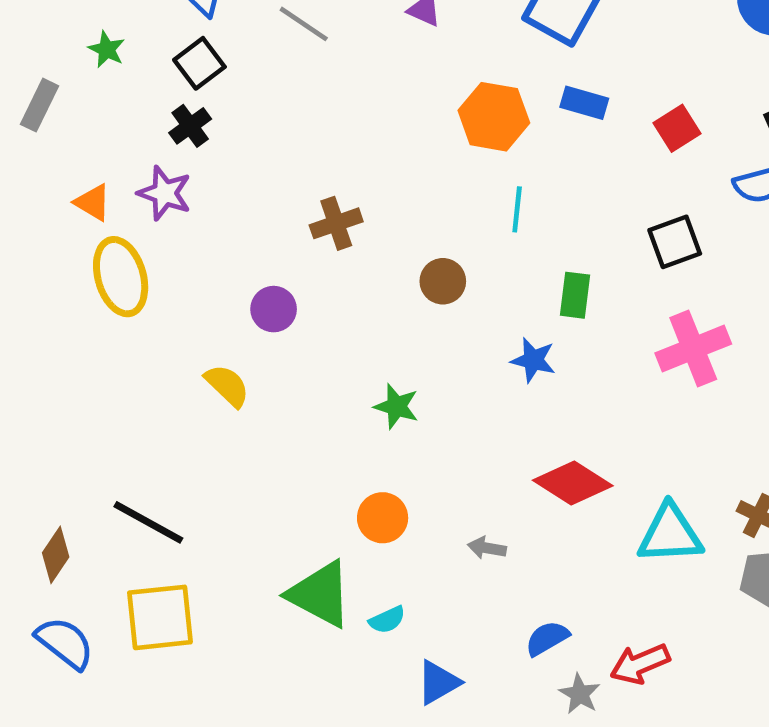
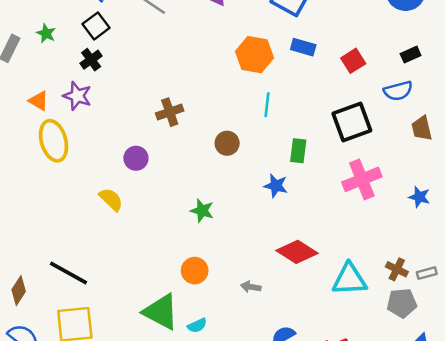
green star: (107, 49) -> (46, 33), moved
black square: (675, 242) -> (352, 122), size x1.4

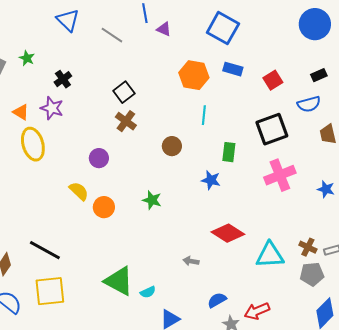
black square: (96, 26) -> (124, 92), moved
brown cross: (170, 112) -> (126, 121), turned -35
orange circle: (195, 271) -> (104, 207), moved

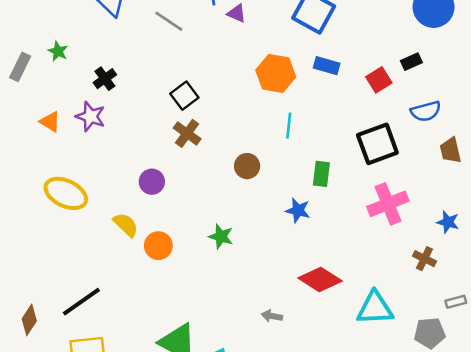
black rectangle: (319, 75) -> (411, 62), moved
yellow ellipse: (33, 144) -> (66, 193), moved, turned -48
brown cross: (308, 247) -> (424, 259), moved
black line: (45, 250) -> (81, 302), turned -64

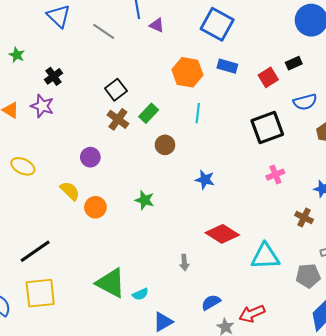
green rectangle: (321, 174) -> (149, 113), moved, turned 36
yellow ellipse: (66, 193) -> (23, 166), size x0.7
pink cross: (388, 204) -> (275, 175), size x0.6
gray arrow: (272, 316) -> (184, 262), turned -105

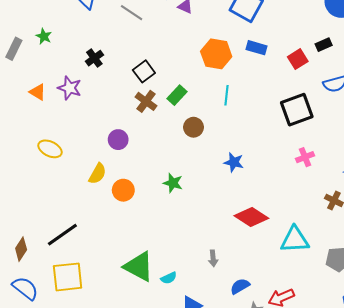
black cross: (54, 76) -> (94, 58), moved
yellow semicircle: (70, 191) -> (97, 174), turned 75
gray arrow: (184, 262) -> (213, 258), moved

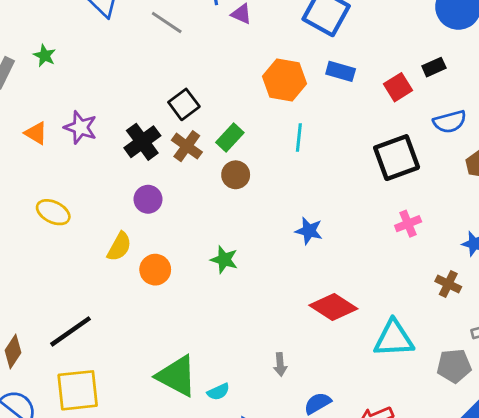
black cross: (94, 58) -> (142, 142), moved, size x1.4
brown circle: (194, 127) -> (236, 175), moved

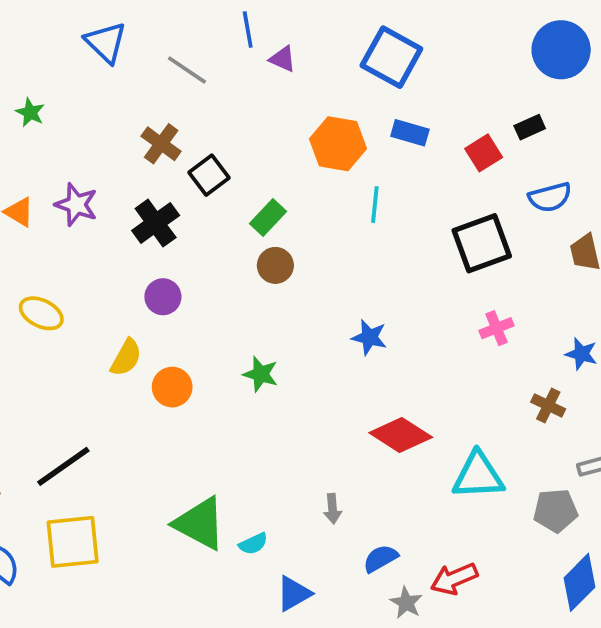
cyan line: (299, 137) -> (375, 205), moved
brown cross: (187, 146) -> (161, 144), moved

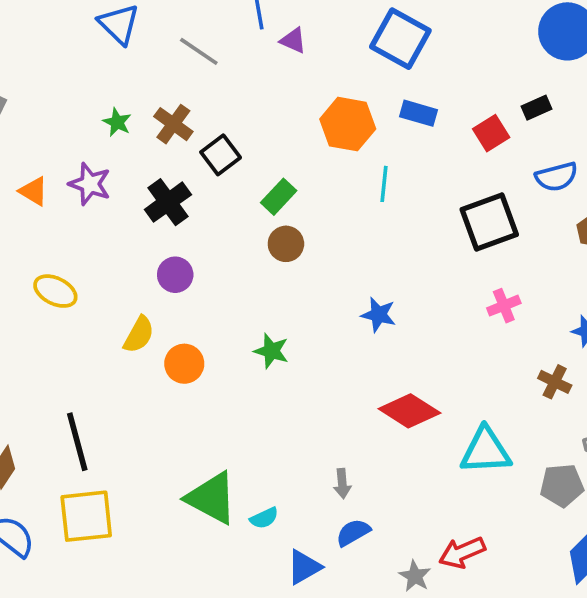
green star: (30, 112) -> (117, 122), moved
black line: (63, 466) -> (77, 442), turned -70
blue semicircle: (380, 558) -> (353, 533), moved

